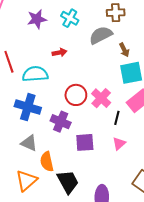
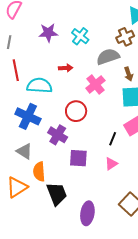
brown cross: (116, 13) -> (125, 37), turned -30
pink cross: (101, 98) -> (95, 84), moved

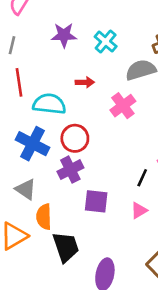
red circle: (76, 111) -> (75, 138), moved
purple cross: (58, 135) -> (70, 170), turned 30

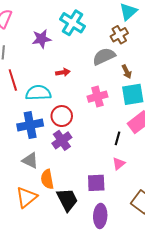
cyan cross: (106, 42) -> (72, 23), moved, size x1.4
pink cross: (123, 106) -> (97, 97), moved, turned 30
blue cross: (32, 144) -> (30, 125), turned -30
purple square: (96, 201) -> (96, 183), moved

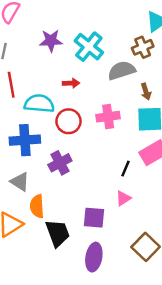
cyan cross: (72, 23) -> (89, 47), moved
red circle: (62, 116) -> (69, 121), moved

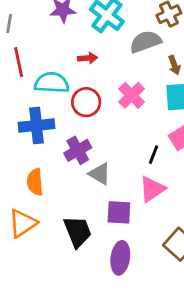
pink cross: (108, 117) -> (132, 95), turned -35
gray triangle: (20, 182) -> (100, 174), moved
pink triangle: (123, 198) -> (152, 189), size x1.5
orange semicircle: (37, 206) -> (35, 182), moved

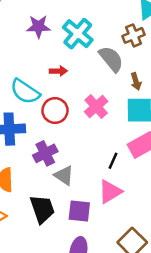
gray semicircle: (145, 42) -> (111, 59), turned 68
cyan semicircle: (52, 83) -> (25, 92), turned -152
black trapezoid: (78, 232) -> (42, 209), moved

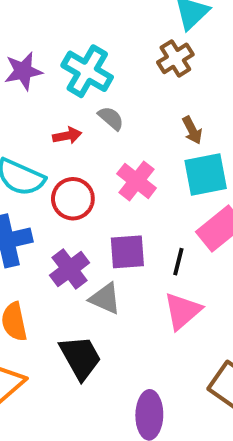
gray semicircle: (111, 59) -> (111, 118), moved, size x0.6
purple square: (79, 211) -> (127, 252), moved

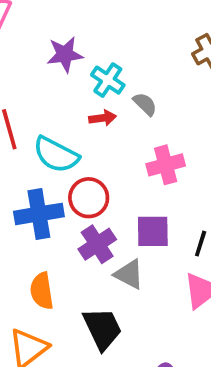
cyan cross: (87, 71) -> (108, 80), moved, size x0.7
pink cross: (137, 181) -> (166, 165), turned 33
red circle: (73, 199) -> (89, 198), moved

